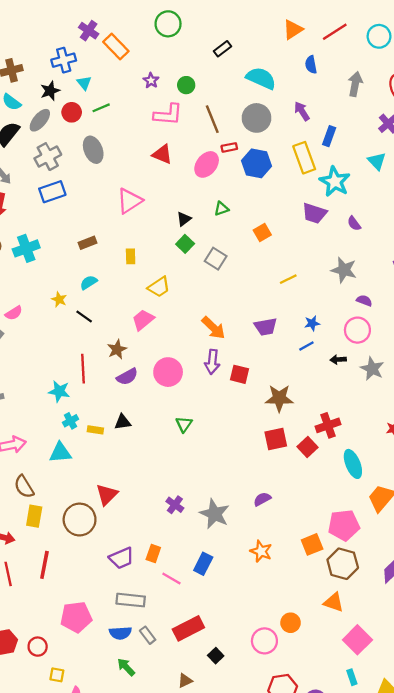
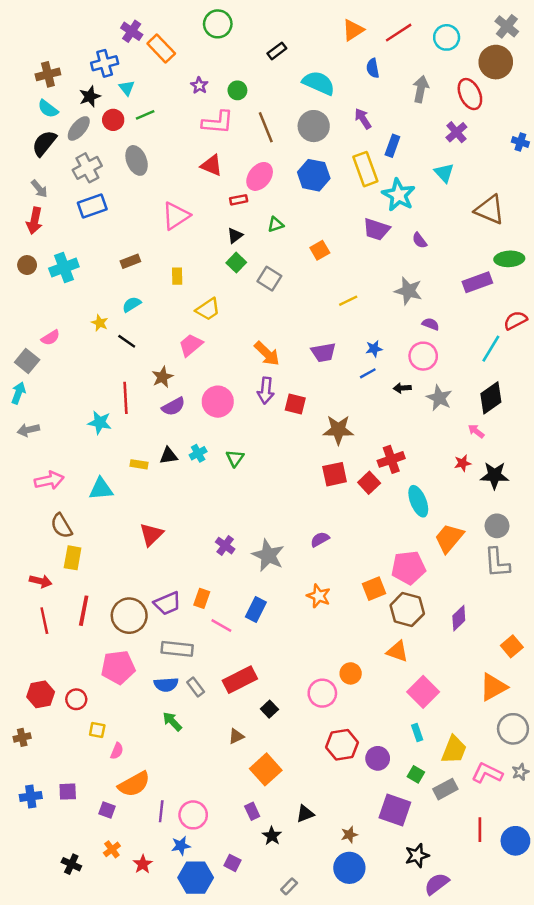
red rectangle: (229, 147) -> (239, 200), moved
cyan cross: (70, 421) -> (198, 453), moved
brown circle: (80, 520) -> (129, 616), moved

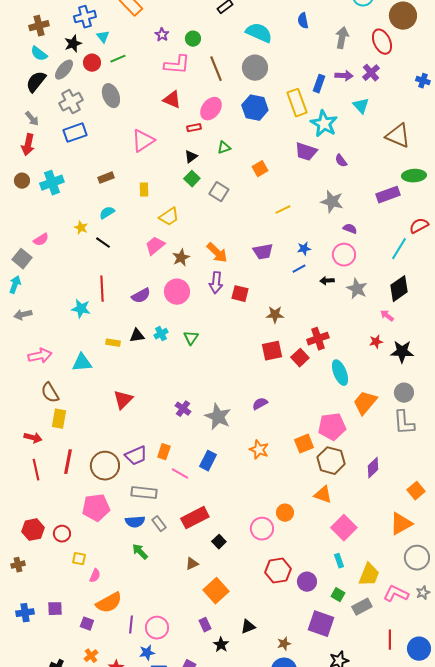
purple arrow: (363, 119) -> (344, 76), moved, turned 126
brown star: (162, 377) -> (181, 258), moved
brown star: (338, 430) -> (275, 315), size x0.7

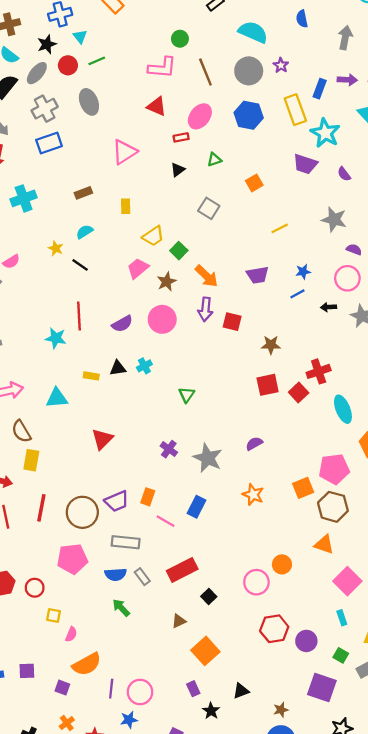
purple star: (162, 35) -> (281, 65), moved
green square: (192, 179) -> (179, 251), moved
green triangle: (191, 338) -> (187, 395), moved

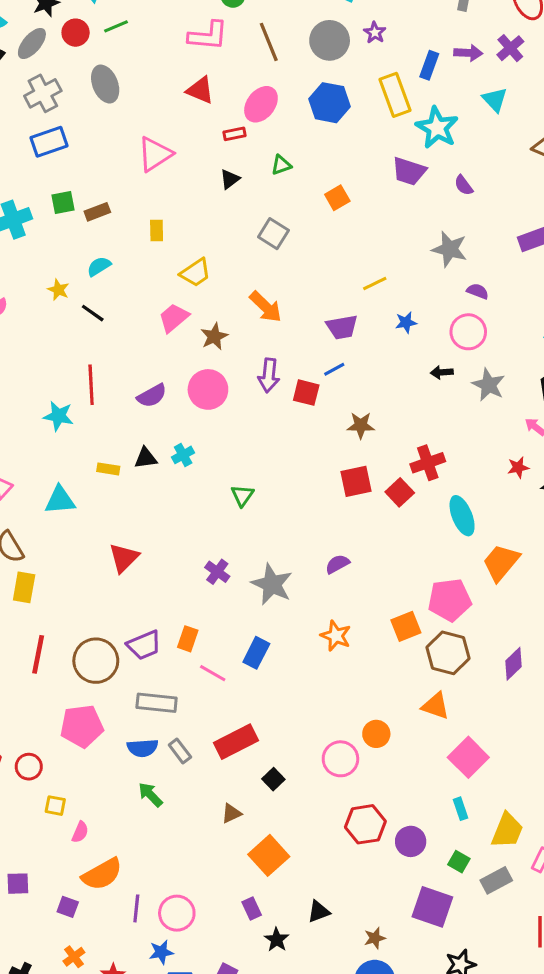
yellow line: (280, 228) -> (375, 283), moved
green square: (179, 251) -> (63, 202), moved, turned 35
orange arrow: (207, 276) -> (266, 307), moved
blue line: (297, 294) -> (334, 369), moved

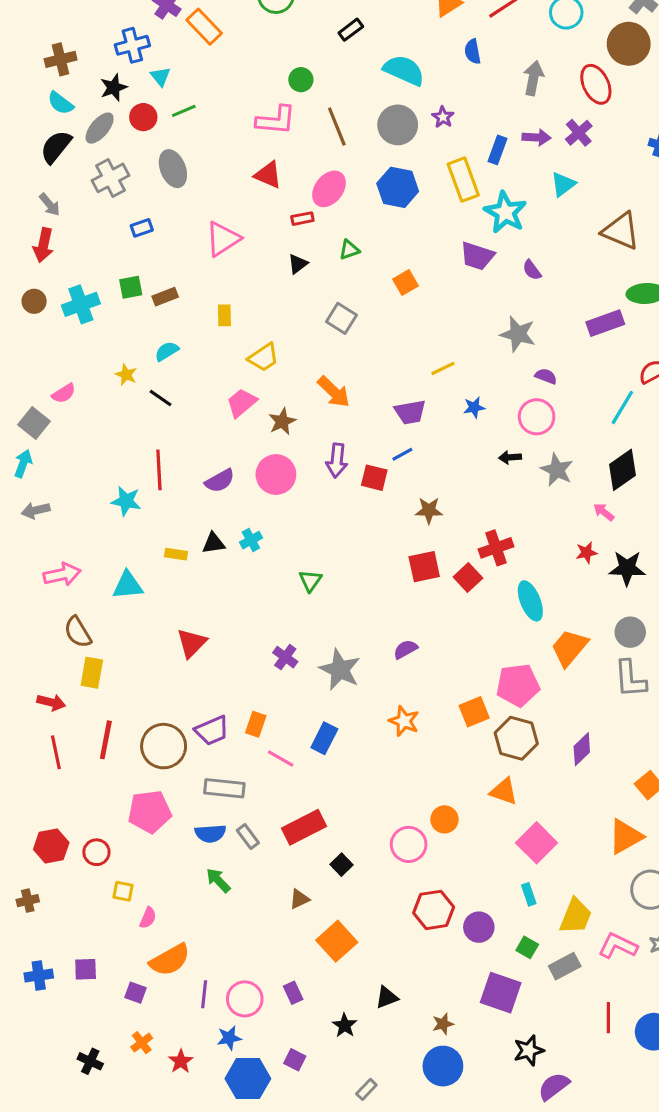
cyan triangle: (495, 100) -> (563, 184), turned 36
blue rectangle: (49, 142) -> (142, 228), moved, size x0.6
purple rectangle: (252, 908) -> (293, 993), moved

